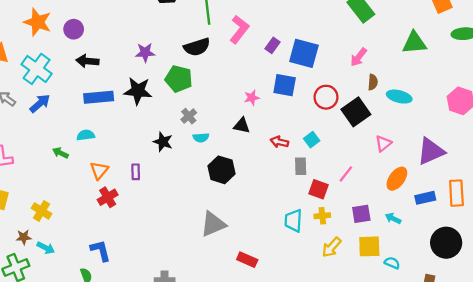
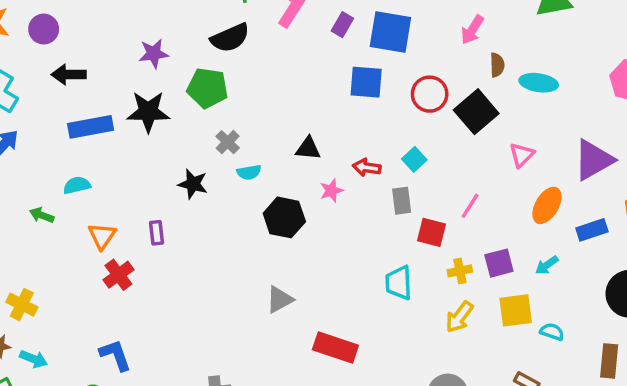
pink star: (252, 98) -> (331, 191), moved
yellow cross: (322, 216) -> (460, 271), moved
cyan arrow: (393, 218) -> (547, 265), turned -56
gray triangle: (213, 224) -> (280, 300), size x0.7
red rectangle: (247, 260) -> (335, 348), size x1.4

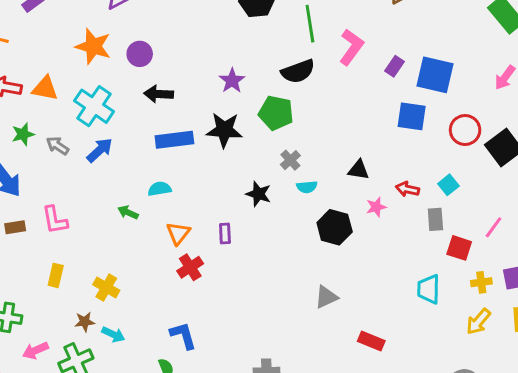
purple star: (154, 53) -> (232, 81), turned -30
red rectangle: (335, 348) -> (371, 341), size x0.7

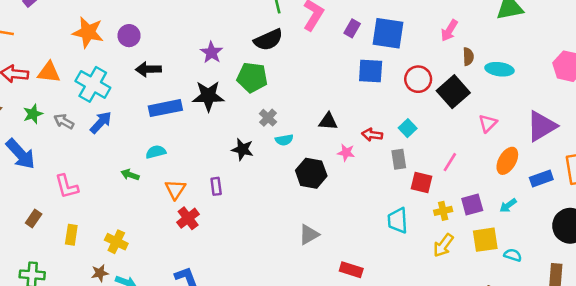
pink star: (376, 207) -> (346, 153), turned 30
brown rectangle: (15, 227) -> (34, 219), moved, turned -42

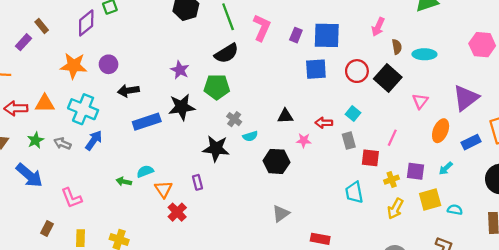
black star: (243, 149) -> (216, 148), size x1.4
cyan semicircle: (156, 152) -> (145, 171), moved
purple square: (472, 204) -> (415, 171), turned 30

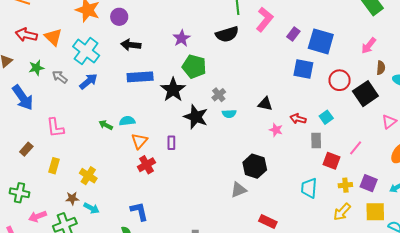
green pentagon: (217, 87) -> (194, 66), moved
orange triangle: (45, 104) -> (53, 37), turned 30
black star: (182, 107) -> (173, 90), moved, turned 30
black hexagon: (276, 161) -> (255, 166), moved

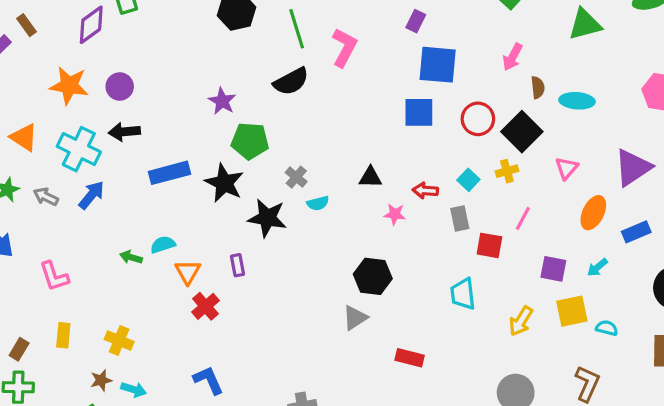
purple rectangle: (293, 34) -> (416, 21), moved
black arrow: (131, 45) -> (124, 132), moved
brown rectangle: (26, 149) -> (19, 349), moved
yellow cross: (345, 185) -> (507, 171), moved

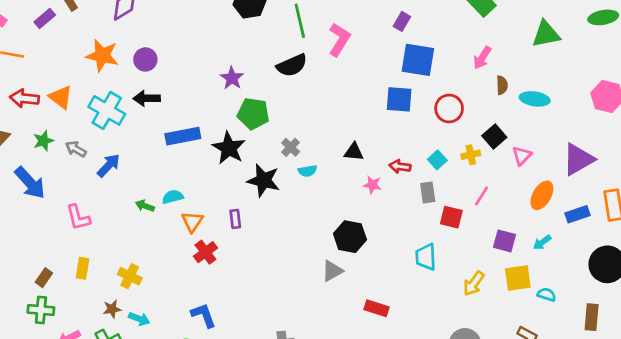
black square: (522, 132) -> (494, 136), moved, size x0.7
blue arrow: (91, 195) -> (109, 165), moved

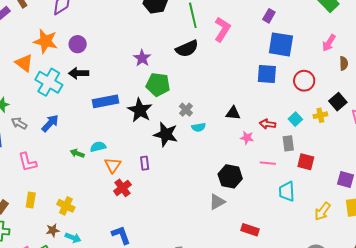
orange triangle: (61, 97) -> (24, 63), moved
gray arrow: (76, 149) -> (19, 123), moved
pink line: (482, 196) -> (268, 163), moved, turned 63

